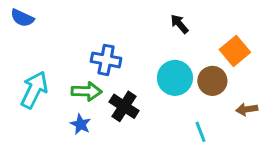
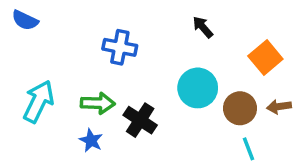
blue cross: (106, 60) -> (120, 47), moved
brown circle: (212, 81) -> (240, 108), moved
brown arrow: (247, 109) -> (279, 107), moved
cyan line: (200, 132) -> (248, 149), moved

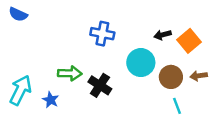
black arrow: (203, 27) -> (162, 35), moved, turned -63
blue cross: (120, 47) -> (102, 34), moved
cyan arrow: (39, 101) -> (20, 90), moved
blue star: (91, 140) -> (51, 100), moved

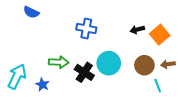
blue semicircle: (18, 14) -> (31, 12), moved
cyan circle: (141, 63) -> (109, 63), moved
cyan line: (177, 106) -> (158, 86), moved

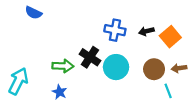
blue cross: (86, 29) -> (115, 30), moved
black cross: (84, 72) -> (90, 57), moved
blue star: (42, 85) -> (60, 92), moved

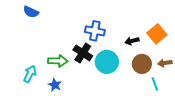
blue cross: (115, 30) -> (95, 31), moved
black arrow: (146, 31) -> (132, 41), moved
cyan arrow: (18, 81) -> (30, 74), moved, size x0.7

